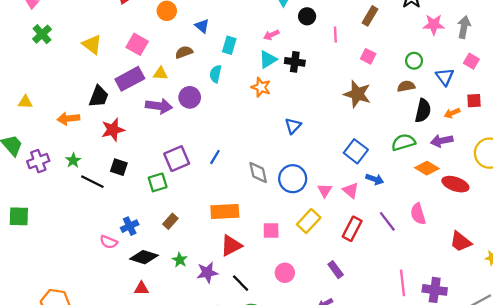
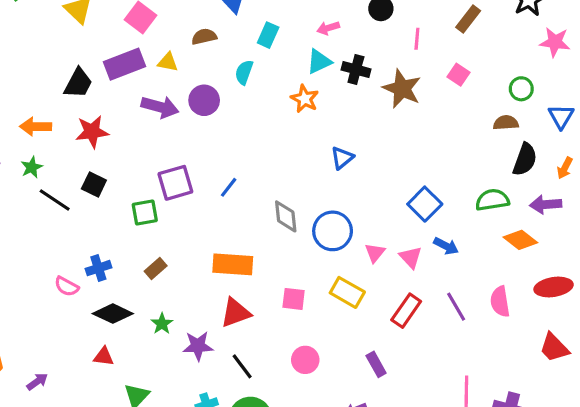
brown star: (357, 94) -> (402, 89), moved
orange arrow: (452, 113) -> (565, 168), turned -48
orange arrow: (68, 119) -> (36, 127), moved
red ellipse: (455, 184) -> (554, 287), moved, turned -35
yellow rectangle: (309, 221) -> (347, 292), turned 70

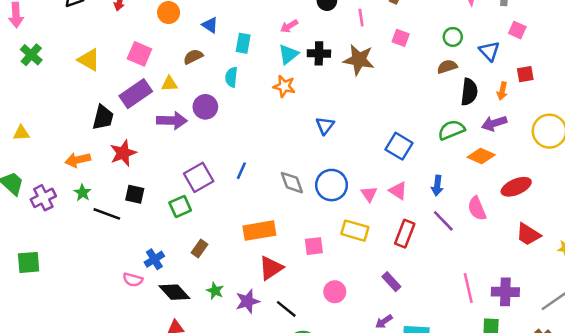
blue arrow: (446, 246) -> (437, 186), moved, turned 84
black diamond: (113, 314) -> (174, 292), turned 36

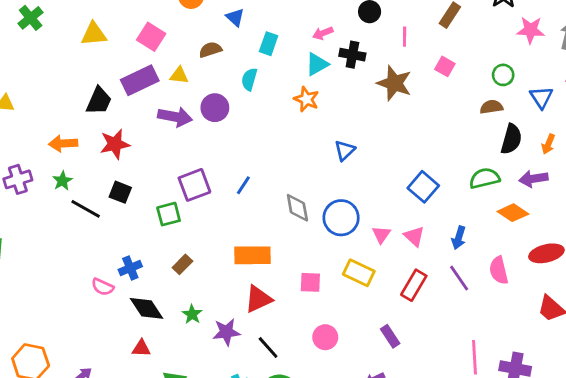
black cross: (319, 53) -> (352, 55), moved
yellow triangle: (89, 60) -> (94, 34), turned -45

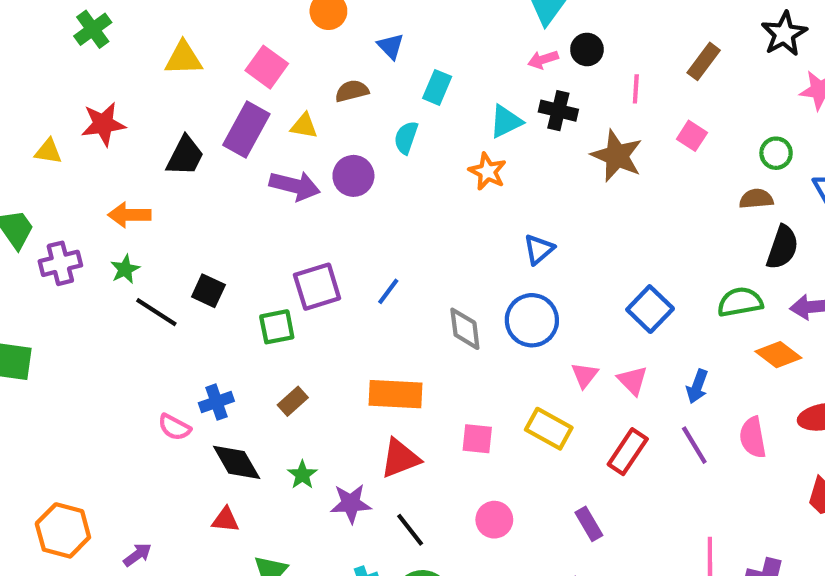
pink arrow: (323, 33) -> (543, 60), moved
purple rectangle: (140, 80) -> (246, 129), turned -39
red star: (115, 144) -> (103, 124), moved
blue circle: (341, 218) -> (532, 320), moved

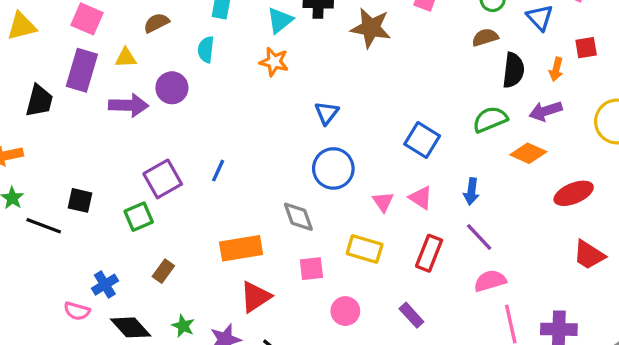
gray diamond: (465, 329) -> (298, 217), moved
pink semicircle: (753, 437) -> (490, 281), moved, turned 96
pink circle: (494, 520) -> (345, 311), moved

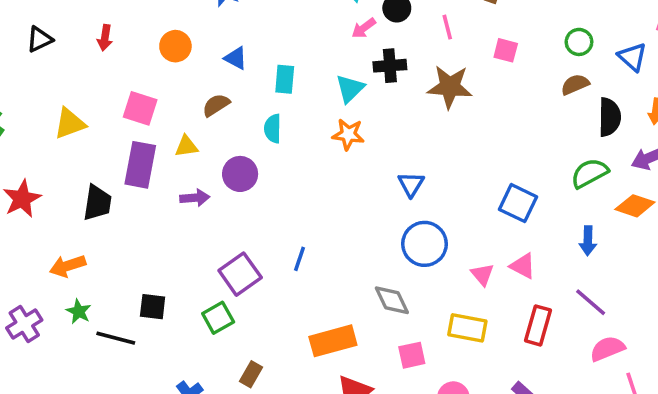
purple arrow: (129, 105) -> (195, 198), size x0.7
blue arrow: (471, 191) -> (588, 241), moved

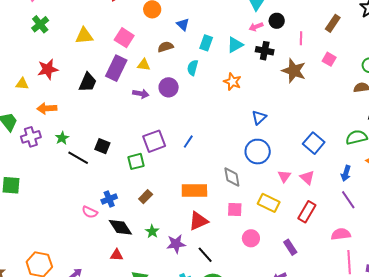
cyan triangle: (350, 89) -> (235, 45), moved
orange arrow: (68, 266) -> (47, 108), moved
purple line: (591, 302) -> (348, 200), moved

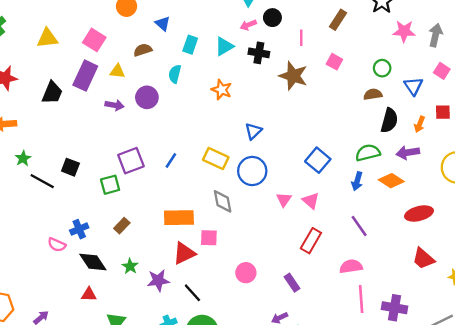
blue arrow: (346, 173) -> (357, 181), moved
yellow rectangle: (269, 203) -> (216, 158), moved
pink square: (235, 210) -> (209, 238), moved

